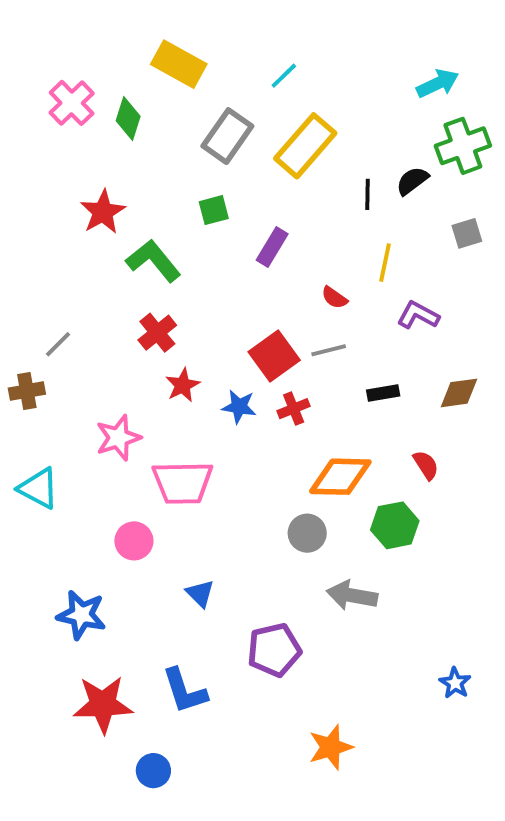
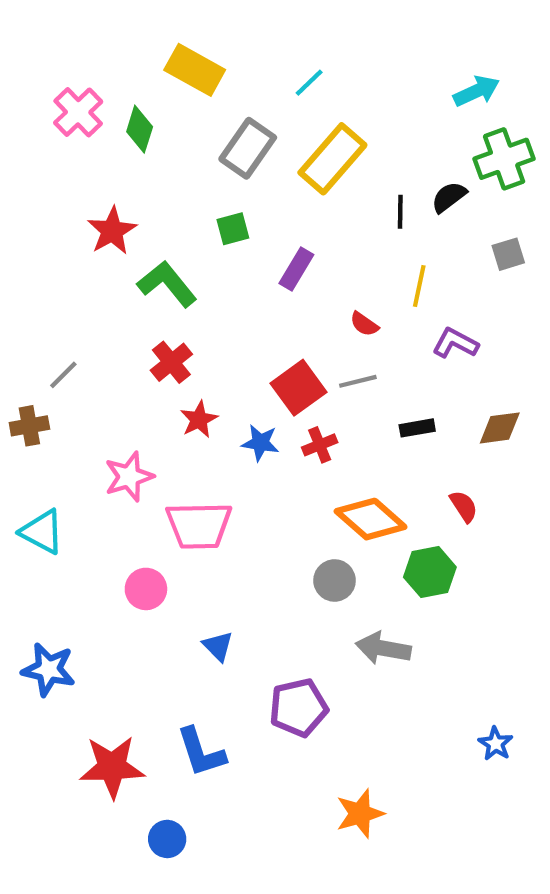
orange diamond: (340, 477) -> (371, 519), turned 40
blue star: (81, 615) -> (48, 669), moved

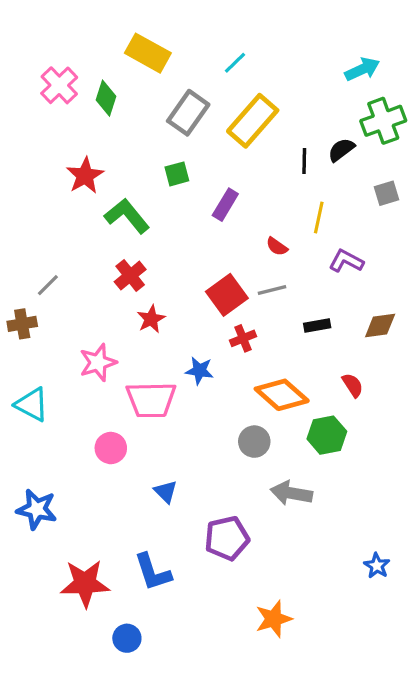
blue star: (260, 443) -> (199, 371), moved

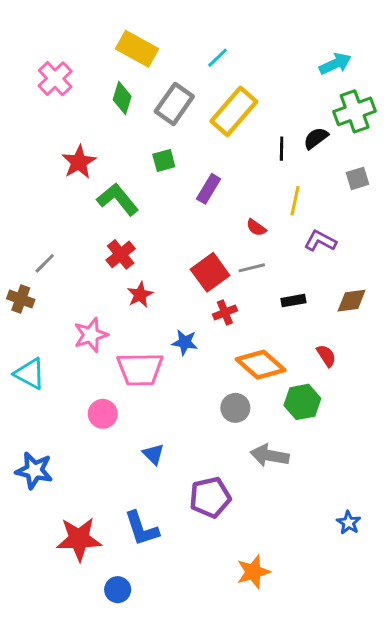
green diamond: (106, 98) -> (122, 98), moved
brown cross: (22, 324) -> (21, 299), turned 30

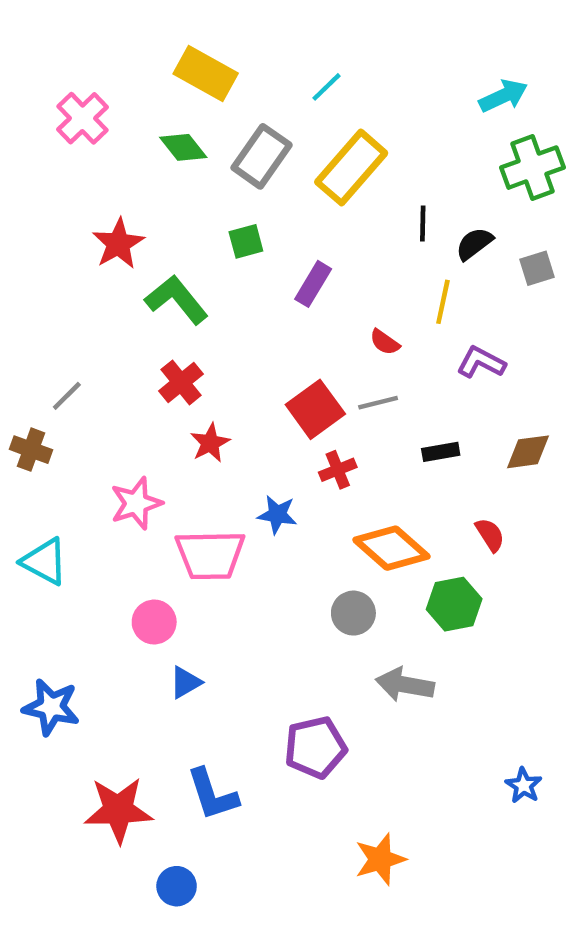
green diamond: (122, 98) -> (183, 147), turned -56
black semicircle: (316, 138) -> (474, 244), moved
blue triangle: (153, 454) -> (185, 682), moved, turned 45

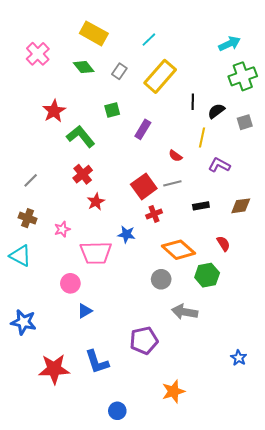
gray rectangle: (262, 156) -> (119, 71), size x0.6
brown cross: (31, 450) -> (28, 218), moved
pink star: (136, 503) -> (62, 229), size x0.7
blue circle: (177, 886) -> (117, 411), moved

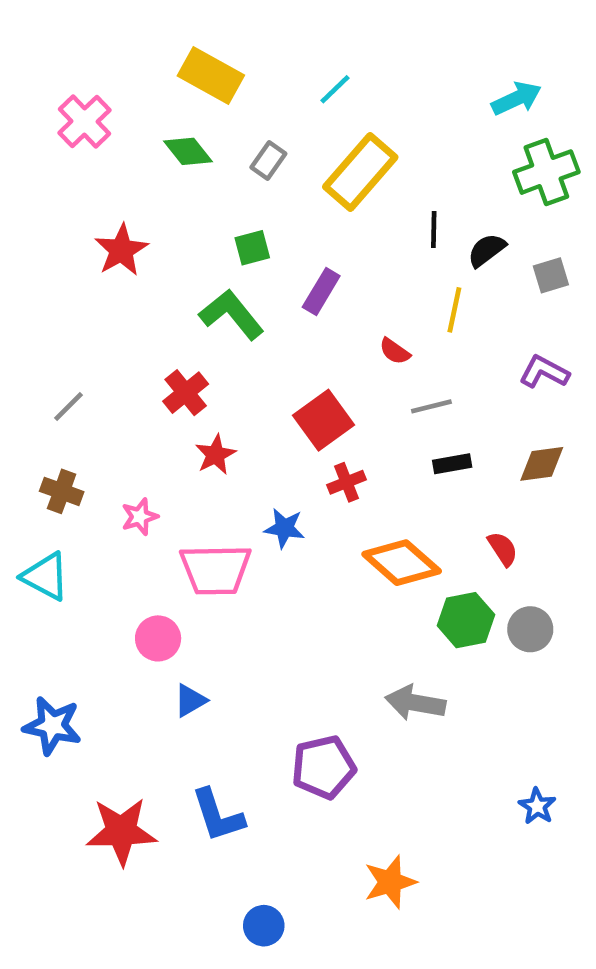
green L-shape: (81, 136) -> (232, 314), moved
purple L-shape: (219, 165) -> (544, 372), moved
gray line: (172, 183) -> (431, 406), moved
gray circle: (161, 279) -> (530, 629), moved

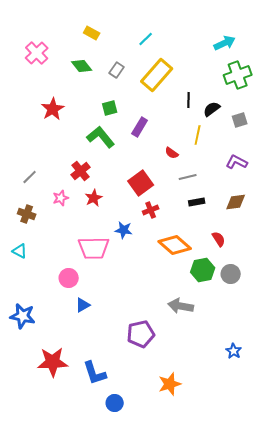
yellow rectangle: (211, 76) -> (92, 33), size x0.6
pink star: (140, 517) -> (61, 198), moved
cyan triangle: (45, 576) -> (20, 251), size x0.7
blue L-shape: (218, 815) -> (95, 373), moved

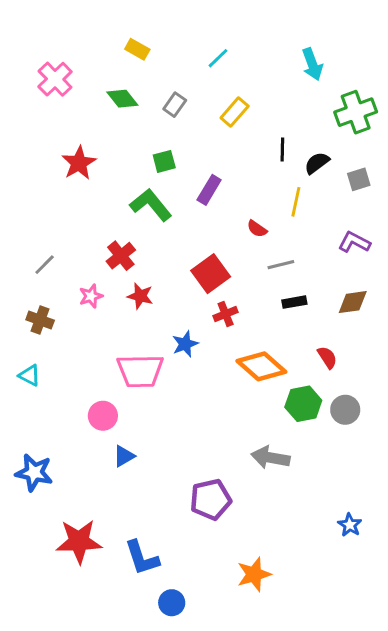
cyan arrow: (225, 43) -> (312, 64), moved, turned 95
yellow rectangle: (157, 75) -> (235, 112), size x0.6
red star: (94, 198) -> (140, 296), turned -30
blue star: (124, 230) -> (185, 344), turned -30

